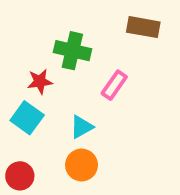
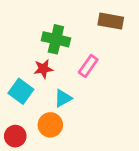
red star: (40, 82) -> (43, 69), moved
orange circle: (82, 165) -> (50, 125), moved

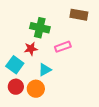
pink rectangle: (88, 66) -> (63, 47), turned 35
red circle: (15, 136) -> (16, 87), moved

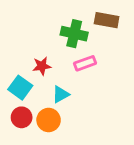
green cross: (40, 28) -> (74, 34), moved

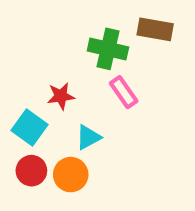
pink rectangle: (85, 63) -> (124, 92), turned 75

